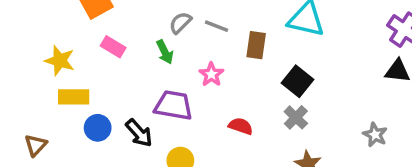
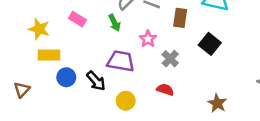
gray cross: (296, 117) -> (170, 59), moved
red semicircle: (241, 126) -> (165, 90), moved

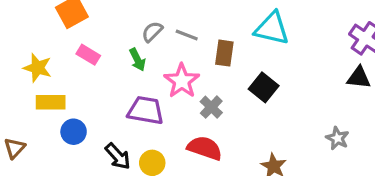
pink star: (148, 39) -> (182, 81), size x1.5
black arrow: (96, 81) -> (118, 156), moved
red semicircle: (165, 90) -> (205, 148), size x1.5

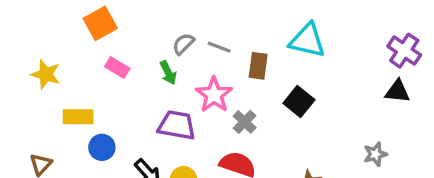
yellow star: (37, 68) -> (46, 74), moved
gray star: (337, 138) -> (375, 154), turned 30

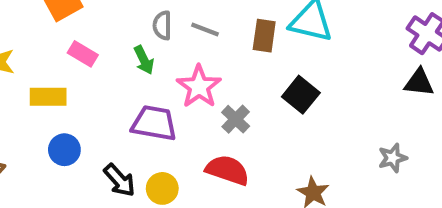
gray semicircle: (183, 44) -> (162, 25), turned -45
brown rectangle: (258, 66) -> (264, 36), moved
yellow rectangle: (78, 117) -> (48, 97), moved

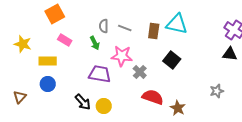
pink star: (199, 87) -> (122, 56), turned -30
blue circle: (64, 150) -> (48, 84), moved
red semicircle: (227, 170) -> (153, 97), moved

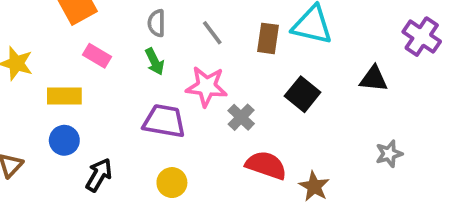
gray semicircle: (104, 26) -> (157, 23), moved
gray line: (125, 28) -> (212, 33), turned 32
black triangle: (230, 54) -> (374, 79), moved
black arrow: (83, 102) -> (99, 175), moved, turned -108

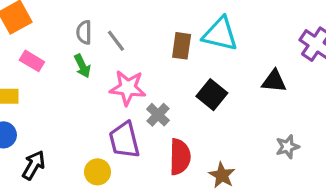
gray line: (212, 33) -> (116, 41), moved
purple trapezoid: (164, 121) -> (124, 140), moved, turned -114
red semicircle: (266, 165) -> (180, 157), turned 72

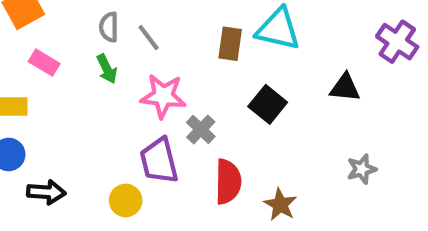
black arrow: (34, 165) -> (46, 192), turned 64

